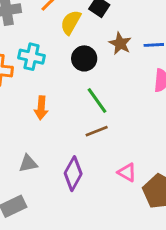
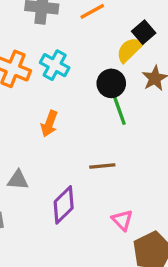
yellow semicircle: (71, 22) -> (129, 50), moved
green line: (97, 100) -> (119, 109), moved

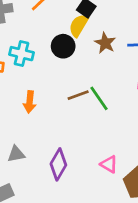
black circle: (111, 83) -> (63, 46), moved
green line: (119, 109) -> (99, 98), moved
brown line: (102, 166) -> (78, 95), moved

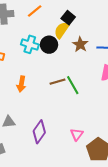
cyan cross: (22, 54) -> (30, 44), moved
pink triangle: (109, 164) -> (77, 134), turned 32

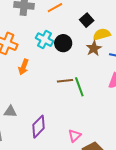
yellow semicircle: (62, 30) -> (102, 34), moved, turned 30
orange arrow: (21, 84) -> (24, 67), moved

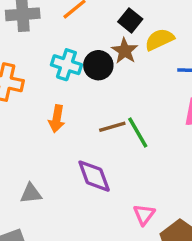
brown star: (94, 48) -> (125, 51), moved
orange arrow: (24, 67) -> (57, 119), moved
purple diamond: (38, 127) -> (94, 176), moved, turned -55

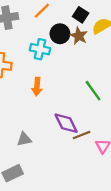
black circle: (98, 65) -> (60, 34), moved
brown line: (112, 127) -> (82, 135), moved

